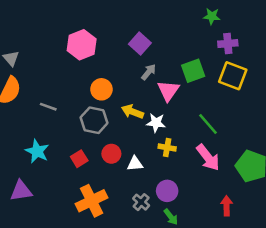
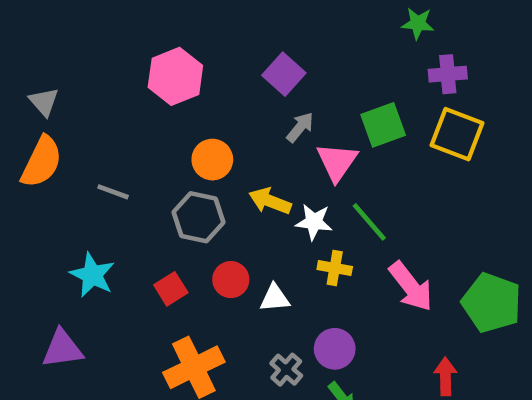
green line: (208, 124) -> (369, 222), moved

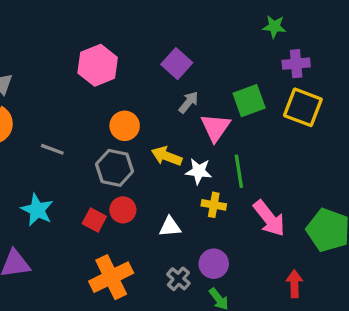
green line: (369, 222) -> (239, 171), turned 32
red circle: (231, 280) -> (123, 210), moved
red square: (171, 289) -> (94, 220), turned -30

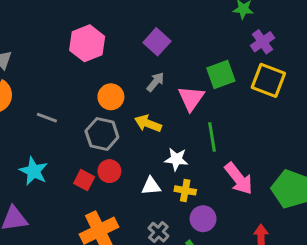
purple cross: (296, 64) -> (263, 42), turned -30
gray arrow: (189, 102) -> (155, 82), moved
white star: (199, 171) -> (176, 159), moved
yellow cross: (214, 205) -> (185, 190), moved
purple circle: (214, 264) -> (203, 219), moved

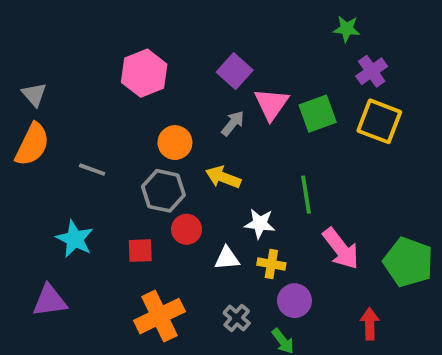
pink triangle: (191, 98) -> (271, 104), moved
red circle: (109, 171) -> (187, 229), moved
red square: (84, 180) -> (140, 251), turned -30

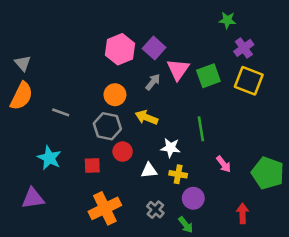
pink hexagon: (144, 73) -> (120, 49), moved
pink arrow: (341, 249) -> (224, 164), size x0.6

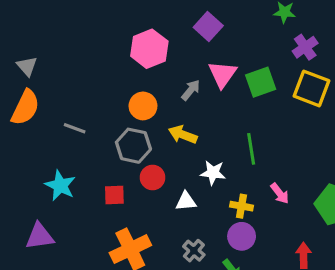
purple square: (154, 48) -> (208, 26), moved
yellow cross: (178, 174) -> (242, 206), moved

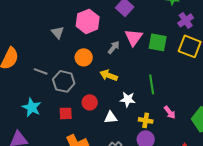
gray triangle: (27, 66) -> (58, 32), moved
green square: (261, 82) -> (158, 42), turned 30
gray hexagon: (133, 146) -> (64, 81), moved

